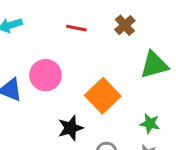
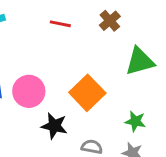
pink circle: (46, 75) -> (29, 91), moved
black star: (71, 128) -> (54, 126), turned 30

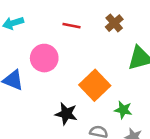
pink circle: (29, 91) -> (44, 58), moved
green star: (135, 121) -> (123, 110), moved

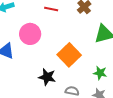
green star: (123, 110) -> (100, 73), moved

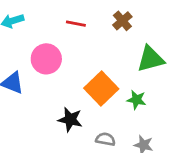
green star: (100, 73) -> (136, 100), moved

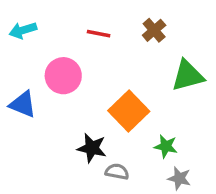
green star: (136, 100) -> (166, 146), moved
gray semicircle: (105, 139) -> (117, 172), moved

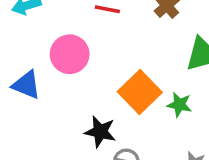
green star: (166, 146) -> (179, 105), moved

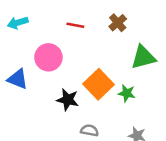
black star: (100, 132) -> (68, 100), moved

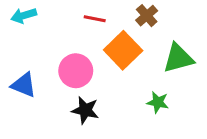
pink circle: (48, 57) -> (76, 71), moved
orange square: (98, 84) -> (123, 50), moved

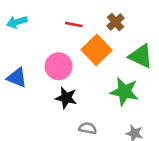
green triangle: (178, 58) -> (141, 56), turned 40
green star: (158, 102) -> (124, 92), size x1.6

